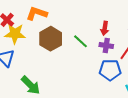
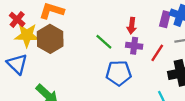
brown hexagon: (51, 39) -> (50, 39), moved
blue pentagon: (110, 70) -> (119, 73), moved

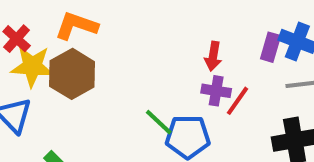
green line: (104, 42) -> (159, 122), moved
red line: (157, 53) -> (237, 101), moved

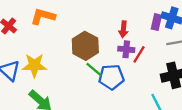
yellow star: (32, 66) -> (34, 65), moved
brown hexagon: (72, 74) -> (85, 46), moved

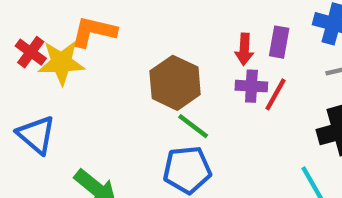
purple rectangle: (156, 22) -> (279, 42), moved
yellow star: (34, 65) -> (61, 63), moved
blue pentagon: (111, 77) -> (187, 170), moved

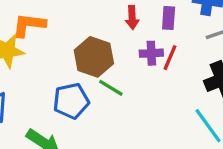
red arrow: (244, 49) -> (132, 17), moved
blue pentagon: (187, 170) -> (71, 101), moved

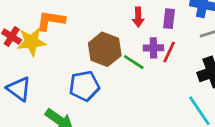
green line: (111, 88) -> (134, 62), moved

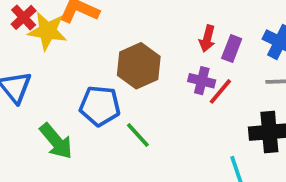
red arrow: (138, 17) -> (207, 39), moved
green line: (134, 62) -> (138, 135), moved

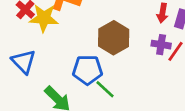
green line: (138, 135) -> (105, 89), moved

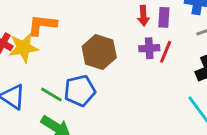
green line: (105, 89) -> (51, 94), moved

